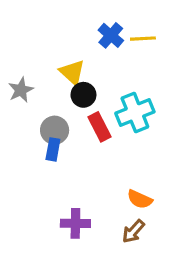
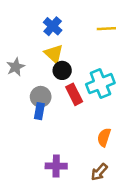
blue cross: (111, 35) -> (53, 26), moved
orange semicircle: (140, 199) -> (104, 137), moved, turned 84

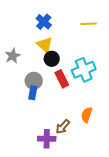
brown arrow: (99, 172) -> (63, 127), moved

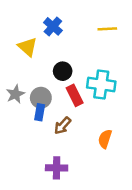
yellow triangle: (45, 45) -> (28, 47), moved
gray star: (13, 56) -> (15, 94), moved
cyan cross: (84, 70) -> (101, 84), turned 30
brown arrow: (63, 127) -> (63, 126), moved

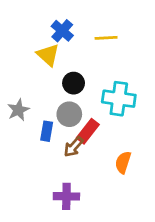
yellow line: (107, 29) -> (106, 38), moved
yellow triangle: (28, 47) -> (48, 55), moved
red rectangle: (75, 95) -> (88, 131), moved, turned 65
gray circle: (41, 98) -> (69, 114), moved

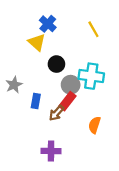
yellow line: (106, 38) -> (93, 29), moved, turned 63
gray circle: (69, 114) -> (71, 85), moved

